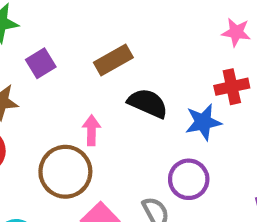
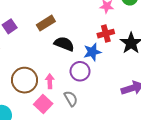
pink arrow: (91, 130) -> (50, 81), moved
purple circle: (189, 179) -> (80, 71), moved

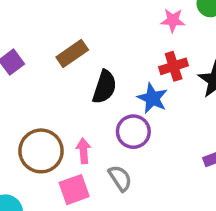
black semicircle: (64, 44) -> (104, 87), turned 90
blue star: (92, 52) -> (152, 98), turned -30
pink square: (43, 104) -> (74, 190), turned 30

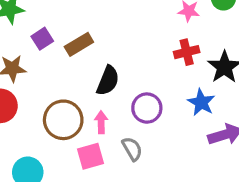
brown rectangle: (72, 53) -> (79, 44), moved
black semicircle: (104, 87) -> (108, 81), moved
blue star: (152, 98) -> (201, 102), moved

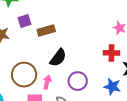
blue star: (201, 102) -> (112, 86), turned -30

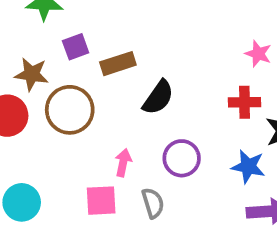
black semicircle: (58, 58) -> (158, 97), moved
brown circle: (24, 75) -> (70, 110), moved

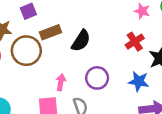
brown rectangle: (118, 64) -> (51, 32), moved
red cross: (245, 102) -> (135, 42), turned -30

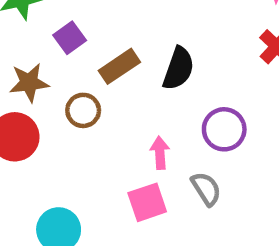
brown circle: (26, 51) -> (83, 110), size x0.6

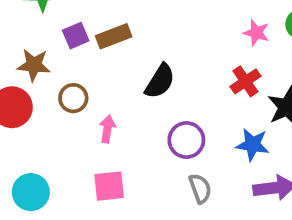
brown rectangle: (119, 66) -> (114, 36), moved
pink arrow: (160, 153) -> (107, 129), moved
gray semicircle: (206, 189) -> (200, 188), moved

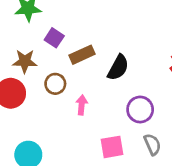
purple square: (76, 36) -> (54, 38), turned -30
brown rectangle: (114, 36) -> (82, 55), moved
pink square: (109, 186) -> (112, 147), moved

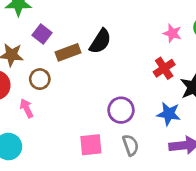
black semicircle: (118, 68) -> (100, 41), moved
pink arrow: (82, 105) -> (27, 108), moved, turned -36

